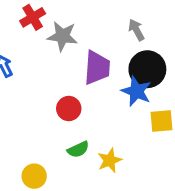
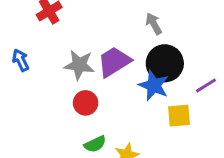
gray star: (62, 36) -> (79, 65), moved
purple trapezoid: (97, 68) -> (114, 62), turned -126

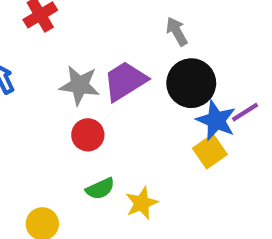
blue star: (154, 85) -> (216, 120), moved
yellow square: (179, 116) -> (210, 151), turned -30

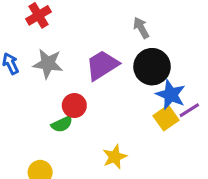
gray star: (80, 85) -> (48, 64), moved
purple line: (245, 112) -> (189, 110), moved
green semicircle: (100, 189) -> (62, 124), moved

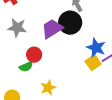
black circle: (152, 67) -> (70, 23), moved
yellow star: (115, 157) -> (48, 88), moved

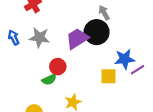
blue star: (96, 48) -> (125, 59), turned -30
yellow square: (93, 63) -> (108, 76), moved, turned 35

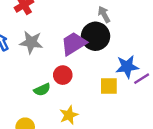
red circle: (58, 67) -> (63, 75), moved

